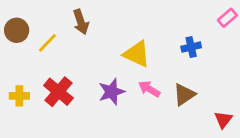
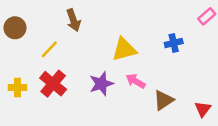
yellow line: (47, 43) -> (49, 49), moved
yellow triangle: (137, 54) -> (124, 49), turned -40
brown triangle: (184, 95) -> (164, 100), moved

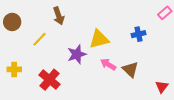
red cross: (53, 84) -> (50, 80), moved
purple star: (101, 84) -> (77, 54), moved
brown triangle: (164, 100) -> (130, 69), moved, turned -42

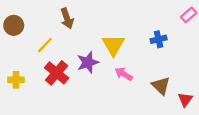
yellow triangle: (99, 39) -> (113, 45), turned -45
brown triangle: (130, 69) -> (161, 86), moved
red cross: (50, 80) -> (57, 73), moved

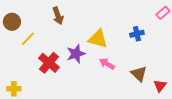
yellow line: (45, 45) -> (28, 39), moved
yellow triangle: (113, 45) -> (98, 39), turned -45
yellow cross: (16, 80) -> (14, 89), moved

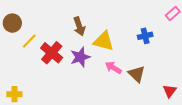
brown arrow: (58, 16) -> (79, 26), moved
red cross: (49, 63) -> (52, 53), moved
brown triangle: (139, 74) -> (137, 74), moved

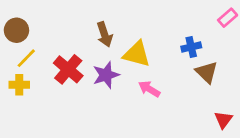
yellow line: (29, 41) -> (26, 58), moved
brown triangle: (137, 74) -> (207, 72), moved
yellow cross: (14, 94) -> (19, 85), moved

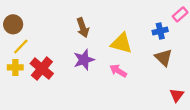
blue cross: (191, 47) -> (160, 31), moved
yellow triangle: (137, 54) -> (121, 43), moved
red cross: (68, 69) -> (42, 69), moved

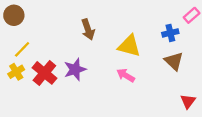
brown circle: (13, 24) -> (14, 15), moved
purple star: (84, 60) -> (75, 69), moved
yellow cross: (15, 67) -> (16, 72), turned -32

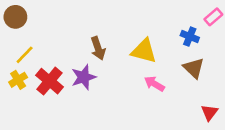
brown arrow: (88, 29) -> (98, 48), moved
blue cross: (170, 33) -> (190, 37), turned 35
pink arrow: (126, 75) -> (154, 84), moved

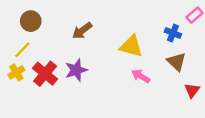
brown circle: (15, 17) -> (31, 21), moved
brown arrow: (98, 48) -> (82, 31), moved, turned 72
red triangle: (209, 113) -> (192, 90), moved

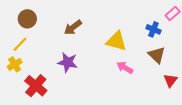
purple star: (76, 70) -> (68, 62), turned 30
red cross: (45, 74) -> (36, 86), moved

